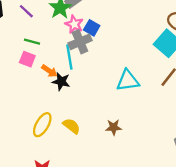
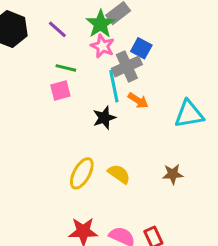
pink star: (74, 24) -> (103, 46), moved
pink square: (27, 59) -> (60, 90), turned -35
orange arrow: (49, 71) -> (138, 100), moved
black star: (61, 81) -> (104, 118), turned -30

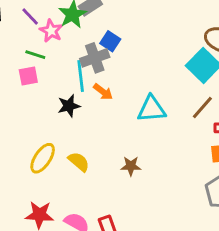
pink star: (103, 46) -> (51, 31), moved

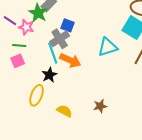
orange arrow: (103, 92) -> (70, 60), size x1.5
cyan triangle: (151, 109) -> (108, 47), moved
yellow ellipse: (43, 158) -> (37, 95), moved

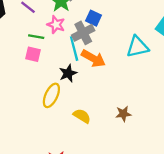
pink star: (26, 27) -> (56, 25), moved
pink square: (18, 61) -> (33, 54), turned 32

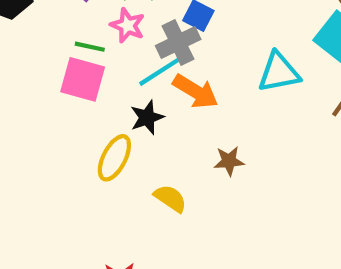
cyan line: (74, 49) -> (160, 71), turned 70
pink square: (33, 54) -> (83, 79), size x1.5
brown star: (123, 114) -> (229, 161), moved

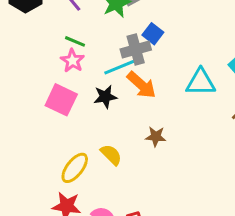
pink star: (128, 25) -> (72, 61), moved
pink square: (83, 79) -> (61, 100), moved
yellow ellipse: (114, 158) -> (75, 168), moved

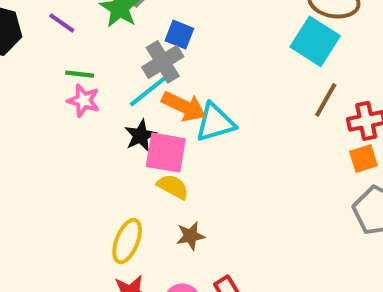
cyan triangle: (201, 82) -> (215, 122), moved
pink square: (61, 100) -> (166, 153), moved
brown star: (156, 137) -> (191, 236), moved
yellow semicircle: (111, 155) -> (173, 187), moved

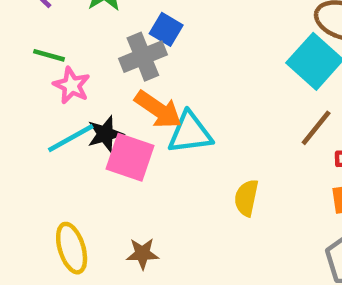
cyan line: (148, 91) -> (71, 138), moved
pink star: (84, 100) -> (72, 85), moved
yellow semicircle: (173, 187) -> (246, 198), moved, turned -116
yellow ellipse: (127, 241) -> (72, 248), turned -48

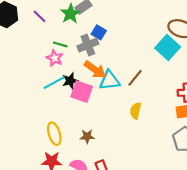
green line: (49, 55) -> (60, 44), moved
brown line: (316, 128) -> (135, 78), moved

